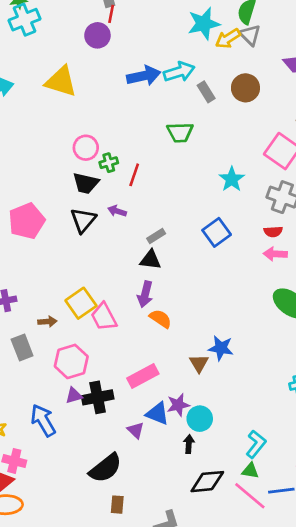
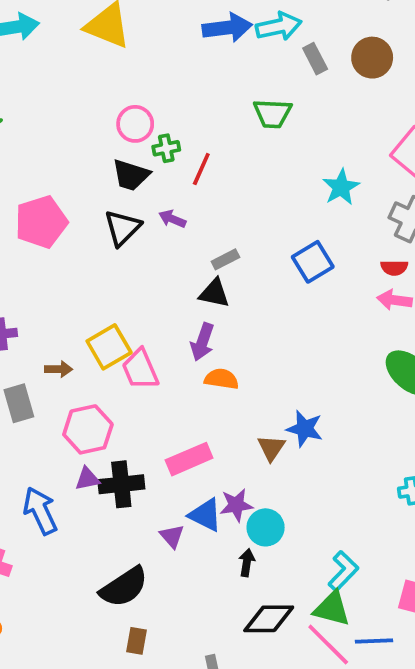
orange semicircle: (161, 319) -> (221, 379), turned -30
green triangle: (250, 471) -> (332, 609), size x1.5

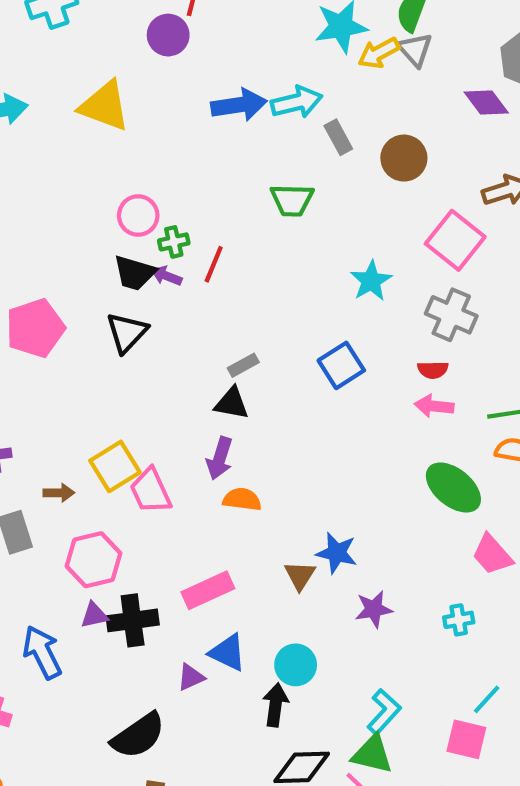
brown circle: (372, 58) -> (404, 158), moved
purple arrow: (172, 219) -> (167, 276), moved
purple star: (236, 505) -> (374, 609), moved
purple triangle: (172, 536) -> (191, 677), turned 48
black arrow: (247, 563) -> (275, 705), size x1.4

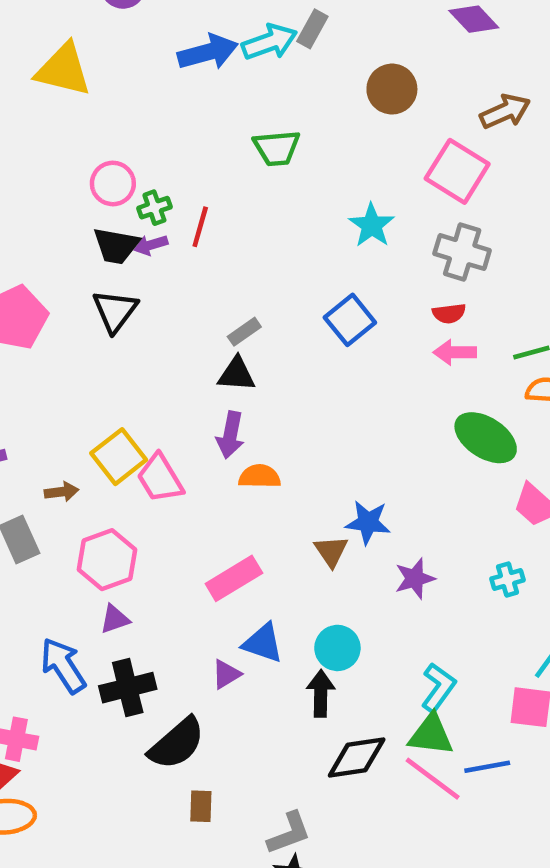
gray rectangle: (338, 137) -> (312, 29), moved, turned 64
purple arrow: (167, 276) -> (151, 245), turned -32
black cross: (133, 620) -> (128, 688), moved

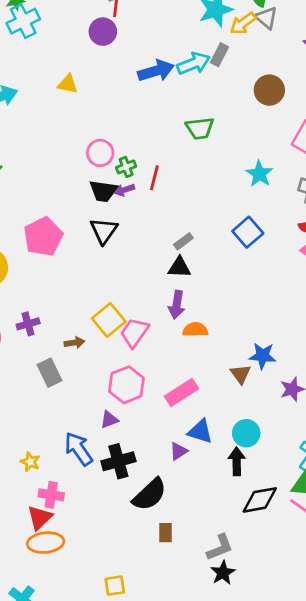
yellow triangle: (63, 70) -> (68, 84), size x0.6
pink trapezoid: (160, 478) -> (134, 333), turned 68
pink hexagon: (107, 560) -> (126, 385), moved

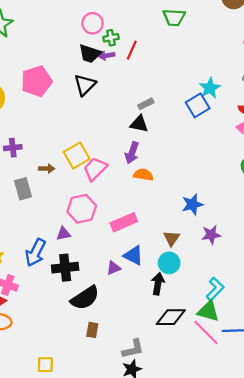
cyan star: (259, 174) -> (210, 88), moved
blue star: (263, 356) -> (192, 204), turned -30
brown triangle: (241, 374) -> (171, 238), moved
blue arrow: (79, 449) -> (35, 253), turned -128

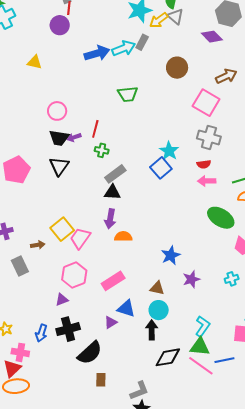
green cross: (111, 38) -> (102, 150), moved, turned 32
gray rectangle: (146, 104) -> (115, 174), size x1.5
brown triangle: (171, 238) -> (157, 288), turned -42
blue arrow: (35, 253) -> (41, 333), moved, size x0.7

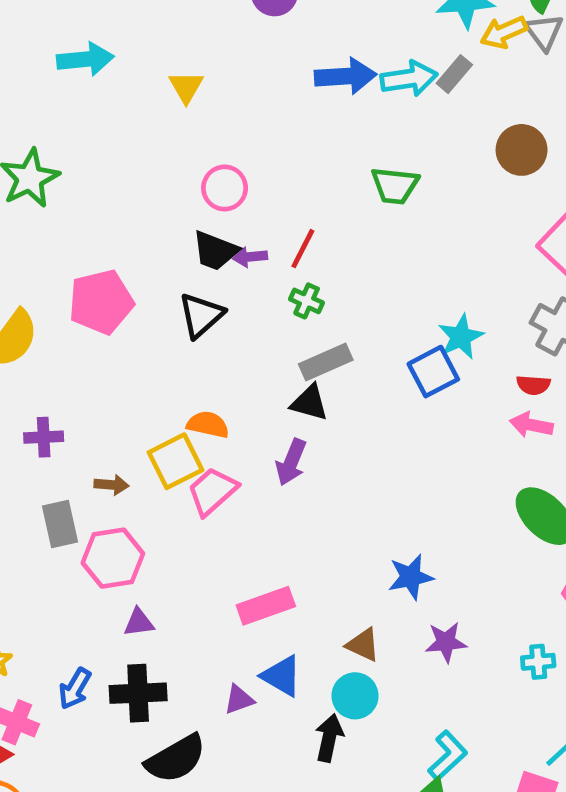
yellow triangle: (35, 62) -> (186, 87), moved, turned 35
orange semicircle: (123, 236) -> (208, 425), moved
pink hexagon: (74, 275) -> (113, 558), moved

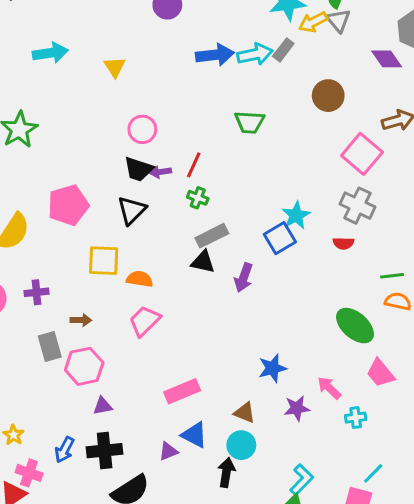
pink arrow: (531, 425) -> (329, 388), moved, turned 35
yellow square: (176, 461) -> (104, 261), moved, turned 32
purple arrow: (291, 462) -> (244, 278), moved

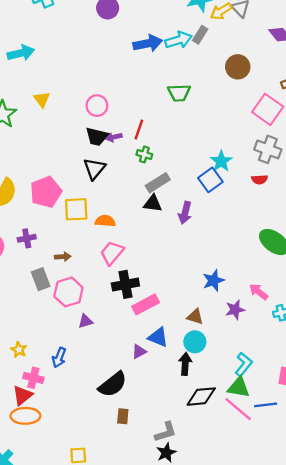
yellow triangle: (115, 67) -> (42, 99), moved
pink pentagon: (68, 205) -> (46, 192), moved
black cross: (105, 451) -> (125, 284), moved

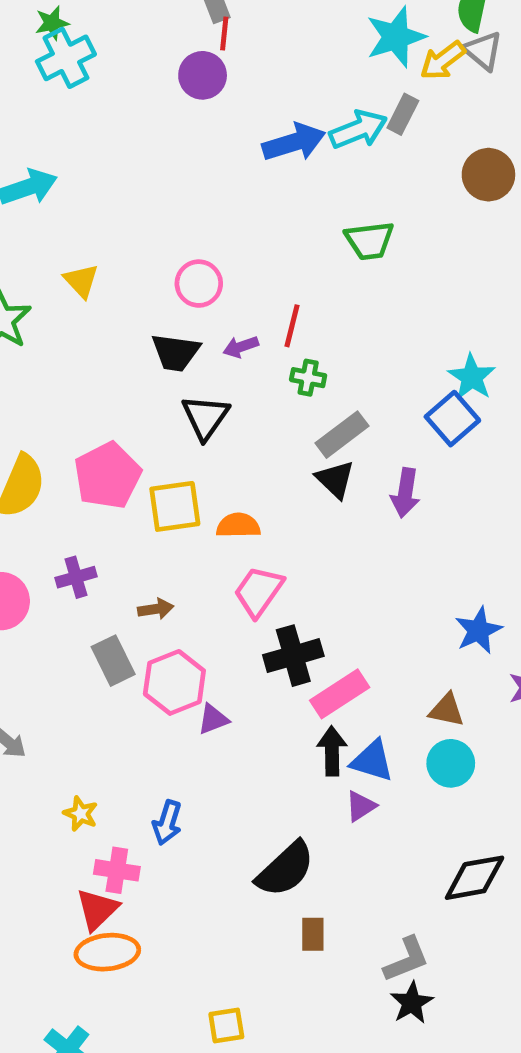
black trapezoid: (97, 137) -> (175, 352), moved
black triangle: (153, 203) -> (335, 479), turned 42
purple triangle: (85, 321) -> (213, 719), moved
purple triangle: (139, 352) -> (361, 806), moved
black arrow: (185, 364) -> (332, 751), moved

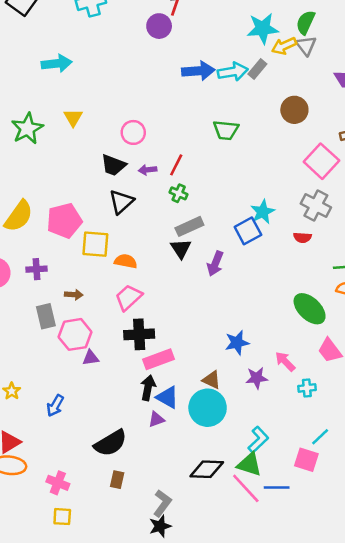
cyan circle: (451, 763) -> (208, 408), size x1.5
pink cross: (117, 870) -> (58, 483), moved
gray L-shape: (406, 959) -> (162, 503), turned -44

